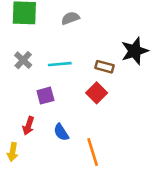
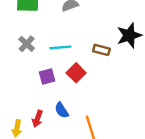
red square: (97, 93) -> (76, 73), moved
red arrow: (28, 126) -> (37, 119), moved

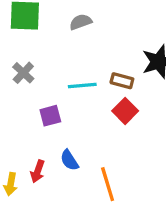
cyan line: (60, 47) -> (82, 86), moved
red square: (76, 73) -> (125, 111), moved

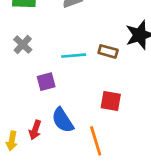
red square: (125, 111) -> (111, 101), moved, turned -35
blue semicircle: (69, 160) -> (63, 120), size x1.4

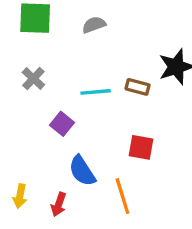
purple square: (46, 82) -> (62, 124), turned -36
red arrow: (35, 130) -> (59, 204), moved

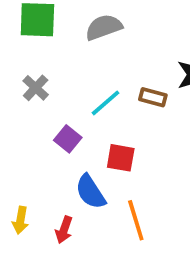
gray semicircle: (94, 25) -> (104, 27), size x1.4
cyan line: (96, 92) -> (106, 103), turned -36
red square: (141, 147) -> (121, 158), moved

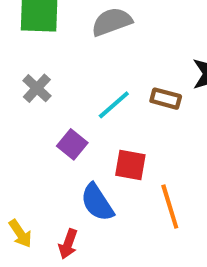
yellow arrow: (20, 220) -> (20, 234), turned -44
orange line: (136, 220) -> (170, 207), moved

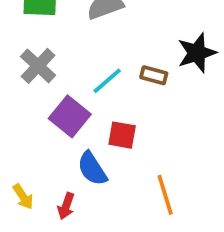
gray cross: (37, 88) -> (38, 66), size x1.4
purple square: (72, 144) -> (70, 116), size x1.5
orange line: (170, 207) -> (165, 195), moved

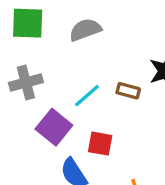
gray cross: (38, 66) -> (26, 83), turned 32

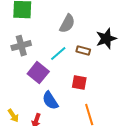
gray semicircle: (85, 30) -> (67, 24), moved, turned 138
red square: (100, 144) -> (79, 83), moved

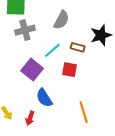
gray cross: (21, 46) -> (25, 30), moved
red square: (79, 83) -> (70, 70), moved

